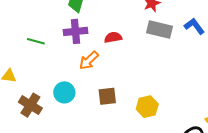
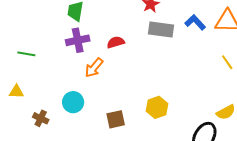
green line: (36, 41) -> (26, 54), moved
brown square: (107, 96) -> (116, 119), moved
brown cross: (30, 105) -> (41, 118), size x0.7

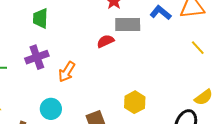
purple cross: (78, 40) -> (37, 57), moved
red semicircle: (116, 42) -> (105, 41), moved

